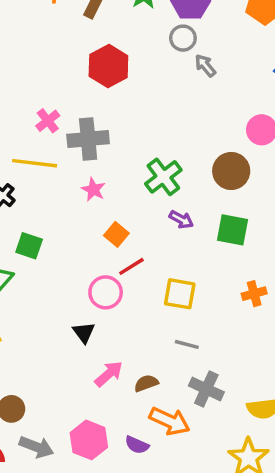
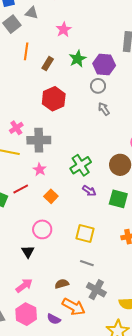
gray arrow: (205, 66) -> (104, 109), moved
red line: (131, 266) -> (21, 189), moved
pink arrow: (109, 374) -> (24, 285), moved

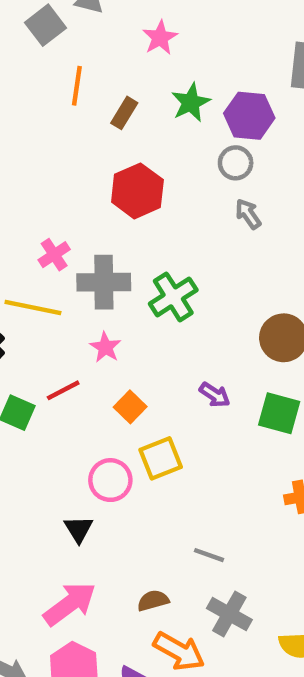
green cross: (81, 165) -> (173, 297), moved
yellow square: (85, 234) -> (161, 458), moved, turned -36
pink arrow: (24, 285) -> (70, 604), size x1.4

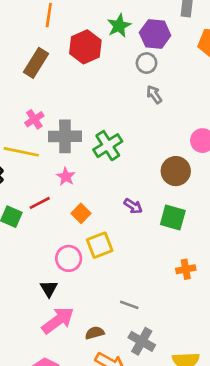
brown rectangle: (124, 113) -> (36, 63), moved, size x1.5
red hexagon: (137, 191) -> (85, 47), moved
pink arrow: (70, 604) -> (58, 320), moved

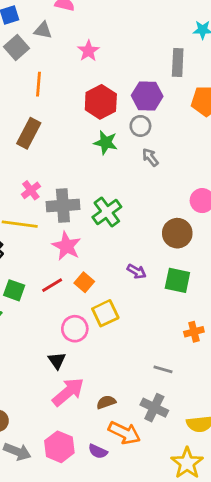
green star: (119, 26) -> (106, 142), moved, turned -30
red hexagon: (85, 47) -> (101, 102), moved
pink star: (66, 177) -> (66, 246), size x1.5
red line: (40, 203) -> (52, 285), moved
gray line: (129, 305) -> (163, 369), moved

